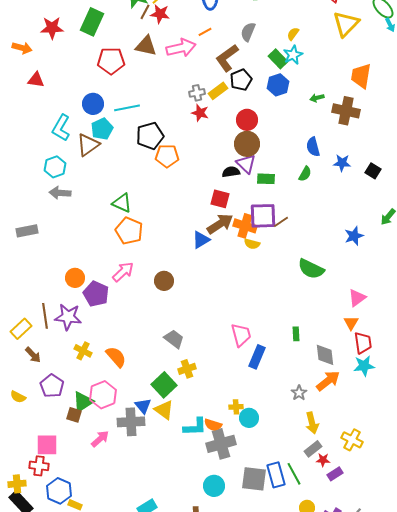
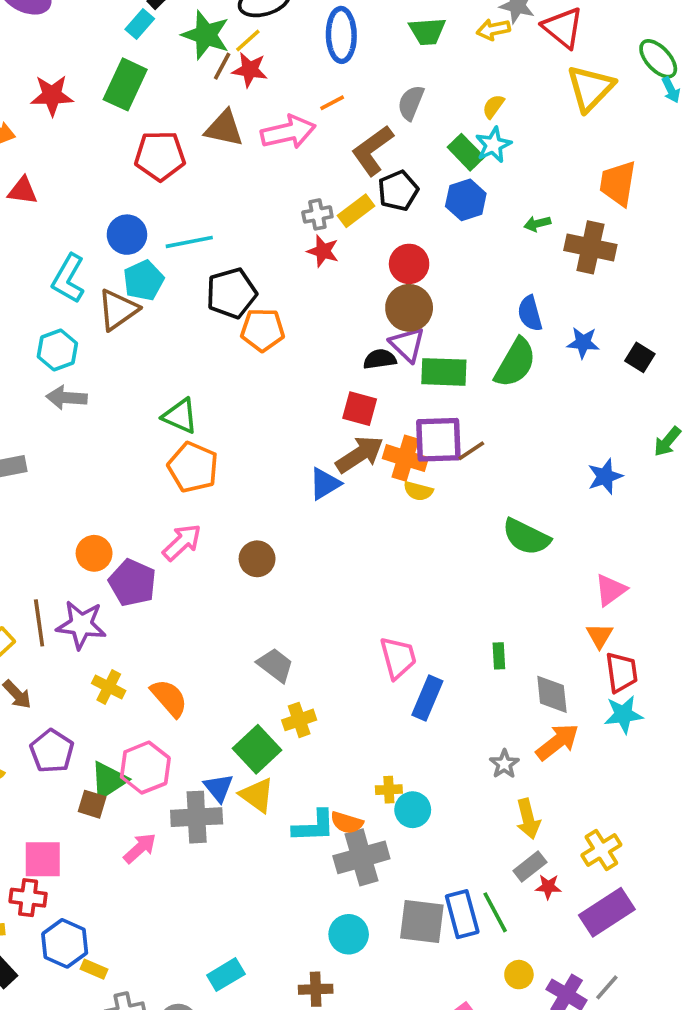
green semicircle: (305, 174) -> (515, 363), size x1.8
green rectangle: (266, 179) -> (444, 372), size x1.4
yellow cross: (352, 440) -> (601, 850), turned 30
purple rectangle: (335, 474) -> (607, 912), moved, size x1.8

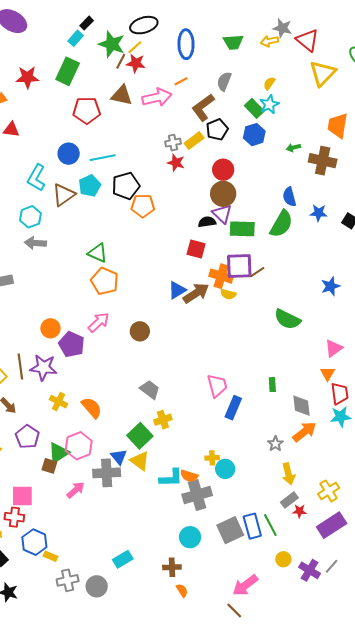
cyan pentagon: (143, 280) -> (90, 186), moved
brown arrow: (360, 454) -> (196, 293), moved
gray square: (422, 921) -> (230, 530), turned -32

